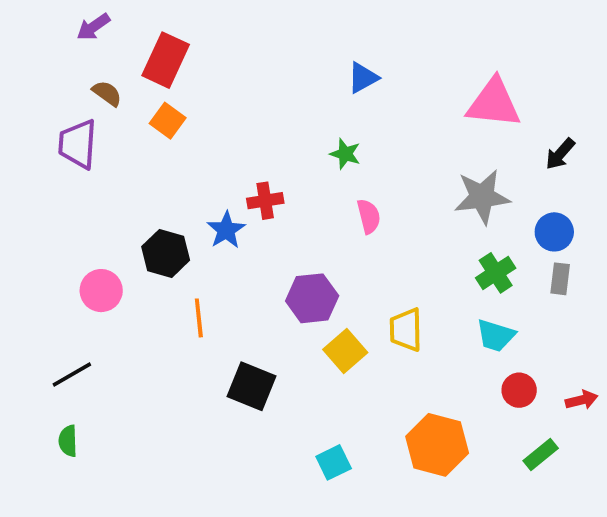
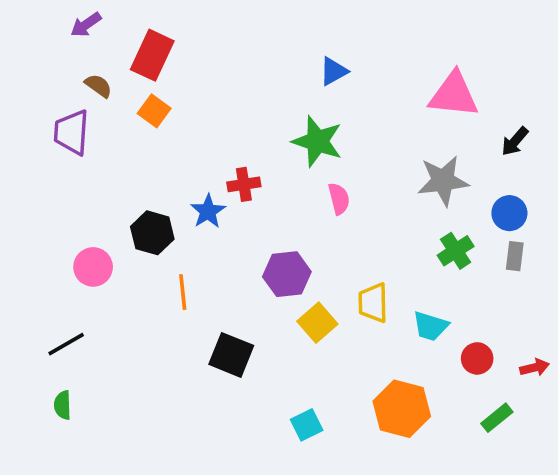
green star: (345, 154) -> (317, 141), size x1.8
cyan trapezoid: (496, 335) -> (430, 326), moved

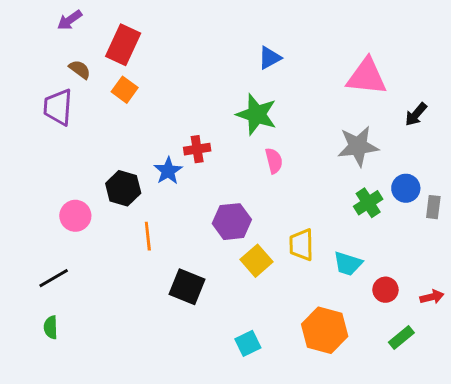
blue circle: (509, 213) -> (406, 188), moved
gray rectangle: (515, 256) -> (433, 207), moved

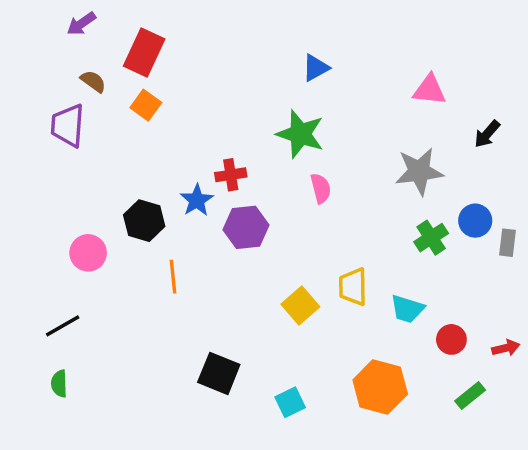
pink triangle: (367, 77) -> (429, 90), size x0.7
purple hexagon: (232, 222) -> (246, 227), moved
black square: (187, 287) -> (219, 373), moved

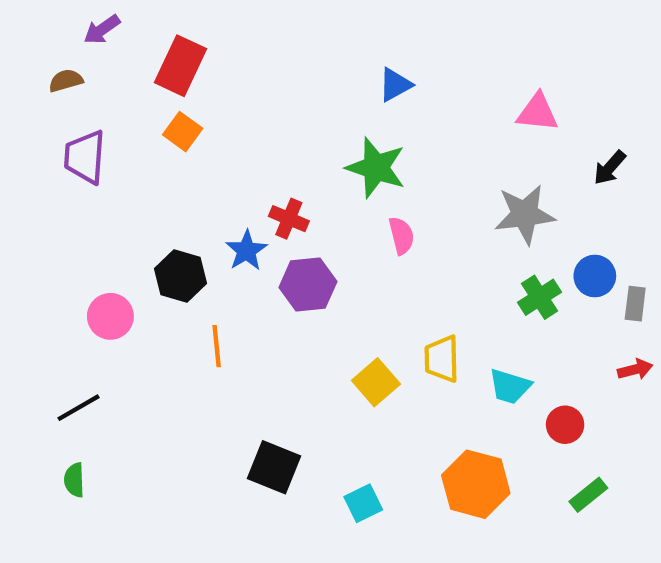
brown semicircle: (93, 81) -> (66, 81), moved, turned -52
red cross: (231, 175) -> (289, 219), turned 32
red arrow: (506, 348) -> (635, 369), moved

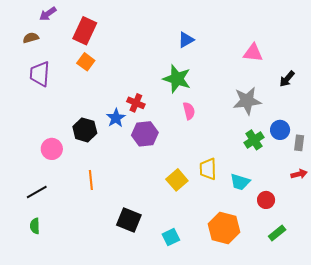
orange line: (217, 346) -> (91, 180), moved

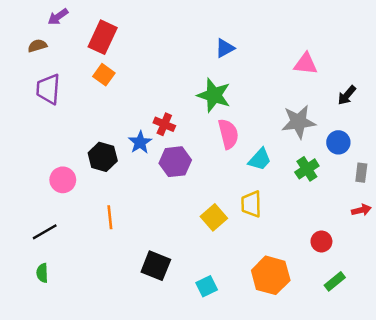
pink semicircle: (189, 111) -> (228, 134), size x1.4
blue circle: (280, 130) -> (338, 142), moved
cyan trapezoid: (240, 182) -> (260, 159), moved, turned -65

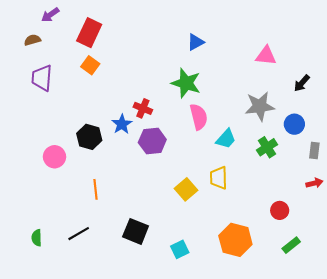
black line: (45, 232) -> (79, 234), moved

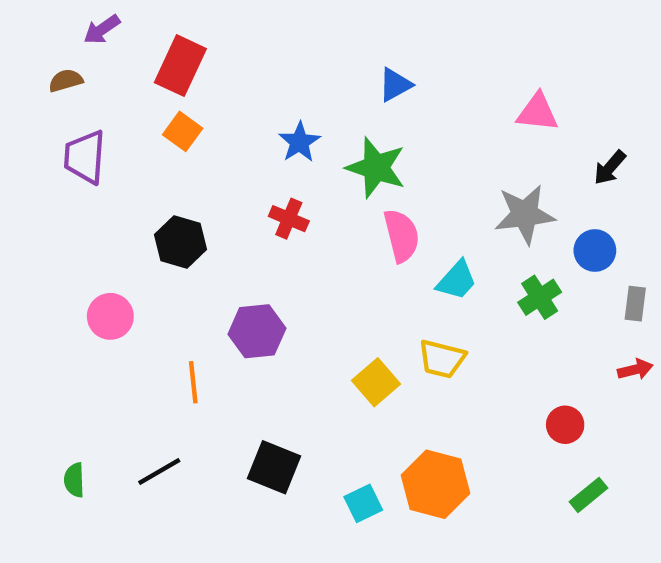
blue star: (122, 124) -> (299, 142), moved
black hexagon: (89, 137) -> (180, 242), moved
purple hexagon: (152, 141) -> (257, 331), moved
yellow trapezoid: (219, 178) -> (442, 359), turned -75
orange hexagon: (235, 240) -> (435, 484), moved

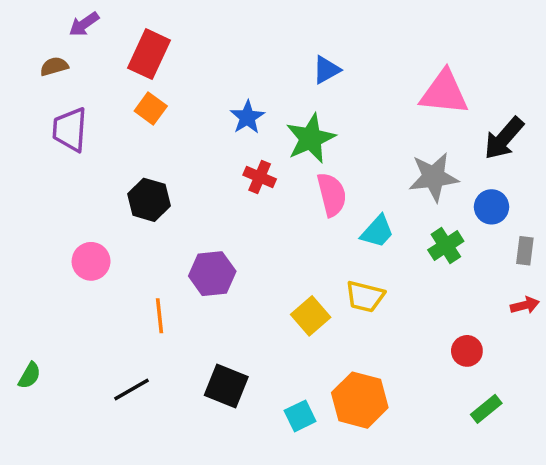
pink triangle: (537, 112) -> (444, 93), size x1.4
green star: (376, 168) -> (311, 138), turned 30
black arrow: (610, 168) -> (504, 138), size x1.5
red cross: (289, 219) -> (260, 177), moved
green semicircle: (74, 480) -> (30, 376), moved, turned -148

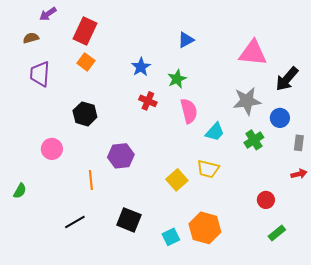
green star: (311, 138) -> (177, 79), size x0.7
green semicircle: (30, 376) -> (20, 191), moved

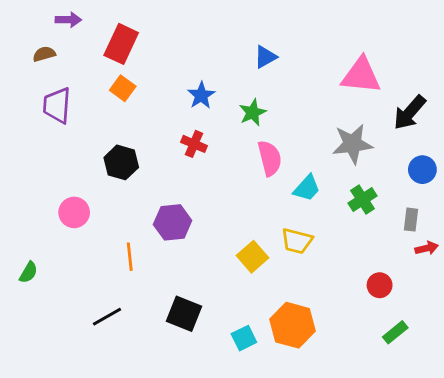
purple arrow: (48, 14) -> (68, 20), turned -144
red cross: (148, 101) -> (194, 144), moved
blue circle: (280, 118) -> (422, 170), moved
gray rectangle: (299, 143) -> (411, 220), moved

